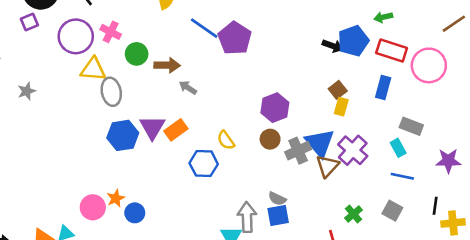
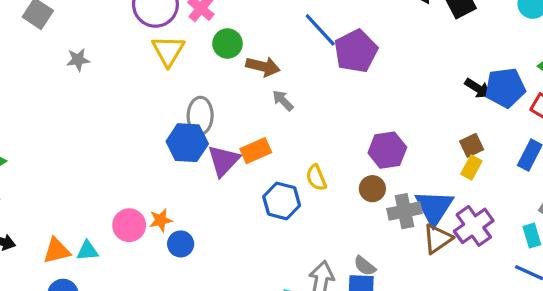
yellow triangle: (93, 69) -> (168, 51), turned 44
gray ellipse: (111, 92) -> (200, 116), moved
purple triangle: (152, 127) -> (223, 161), moved

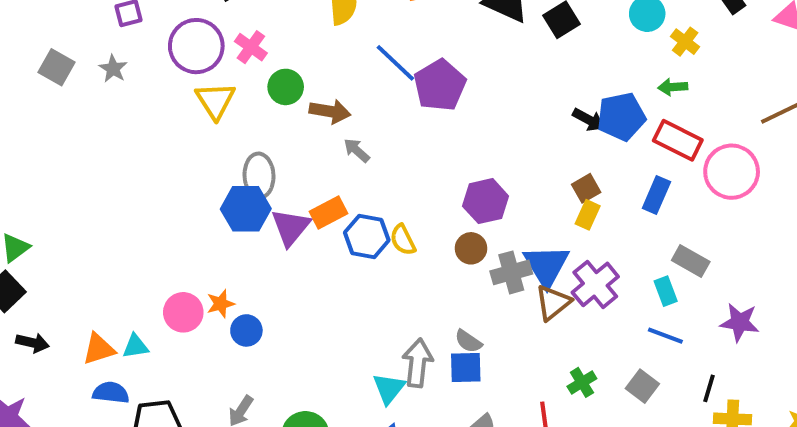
gray star: (78, 60) -> (113, 69), moved, turned -30
blue hexagon: (282, 201) -> (367, 236), moved

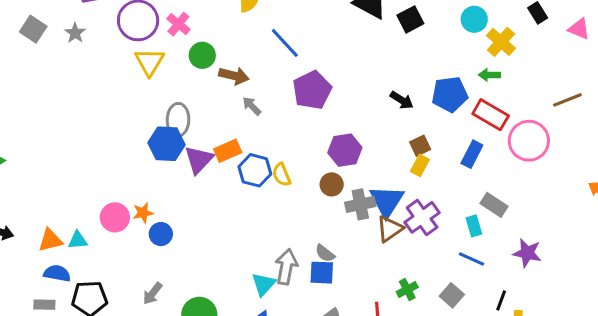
yellow cross: (685, 42) -> (501, 42), size x1.4
purple pentagon: (440, 85) -> (312, 90), moved
black arrow: (589, 120) -> (402, 100), moved

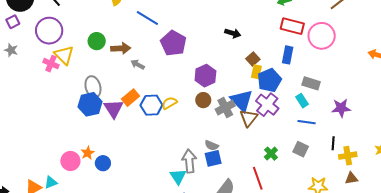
pink cross: (178, 24) -> (51, 64), moved
blue pentagon: (450, 94) -> (269, 80), moved
yellow semicircle: (282, 175) -> (169, 103), turned 98

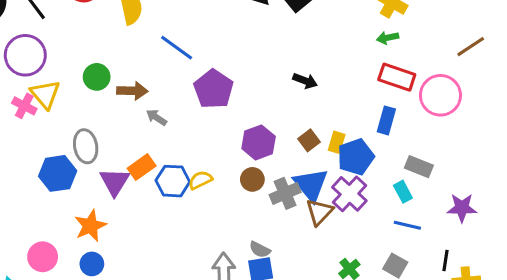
brown square: (253, 59) -> (309, 140), moved
blue hexagon: (90, 104) -> (58, 173), moved
orange star: (88, 153) -> (90, 226), moved, size x1.5

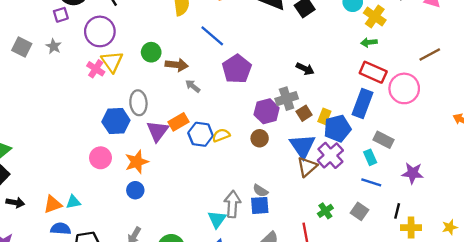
blue rectangle: (386, 120) -> (363, 103), size x1.4
gray cross: (285, 193) -> (287, 99), moved
pink circle: (43, 257) -> (100, 158), moved

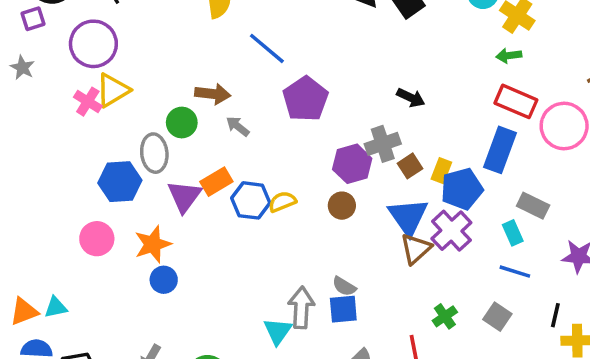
green circle: (151, 52) -> (182, 123), moved
yellow triangle: (112, 62) -> (113, 90), turned 35
blue circle: (135, 190) -> (164, 280), moved

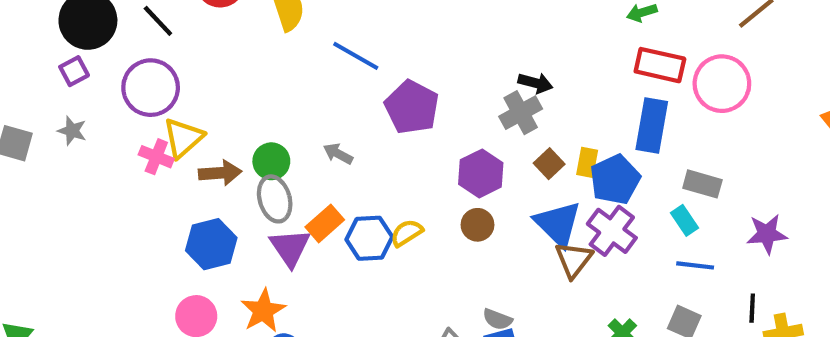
brown arrow: (213, 94) -> (220, 173), moved
gray cross: (383, 144) -> (521, 113), moved
gray ellipse: (154, 153) -> (275, 199), moved

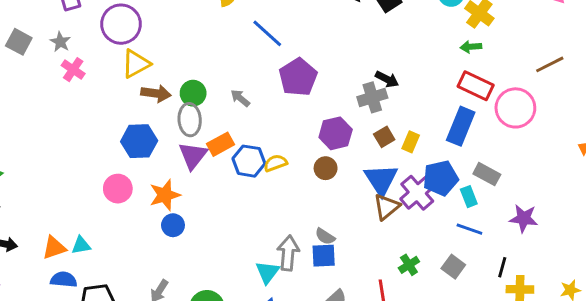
pink cross: (156, 157) -> (73, 70), moved
blue pentagon: (615, 180) -> (441, 178), moved

